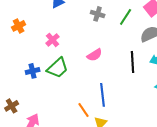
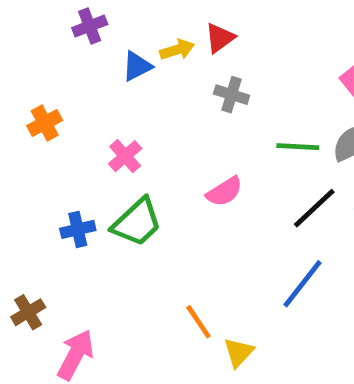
green line: (126, 17) -> (298, 147), moved, turned 60
black line: (133, 62) -> (314, 208), turned 50
blue line: (103, 95) -> (302, 284), moved, turned 45

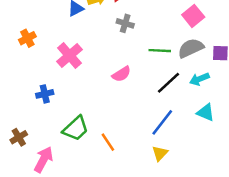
pink cross: (125, 156) -> (69, 56), size x1.5
green trapezoid: (137, 222) -> (76, 129), moved
yellow triangle: (239, 352) -> (160, 153), moved

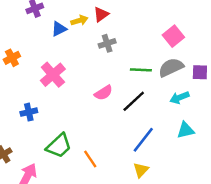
gray cross: (125, 23) -> (107, 43), turned -35
black line: (168, 83) -> (134, 101), moved
cyan triangle: (206, 112) -> (185, 130), turned -36

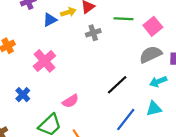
green line: (141, 70) -> (124, 19), moved
pink semicircle: (104, 93) -> (70, 101), moved
blue cross: (29, 112) -> (23, 95), turned -32
cyan triangle: (185, 130) -> (154, 109), moved

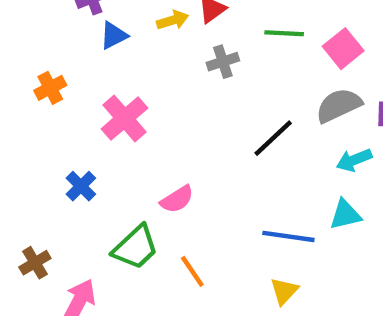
blue triangle: (50, 20) -> (114, 35), moved
black line: (117, 85) -> (273, 138), moved
blue line: (126, 119) -> (288, 236), turned 60

